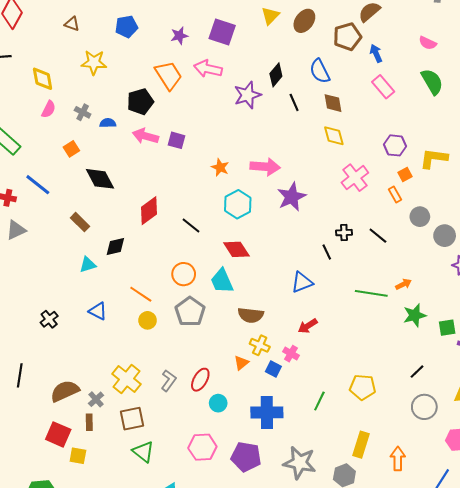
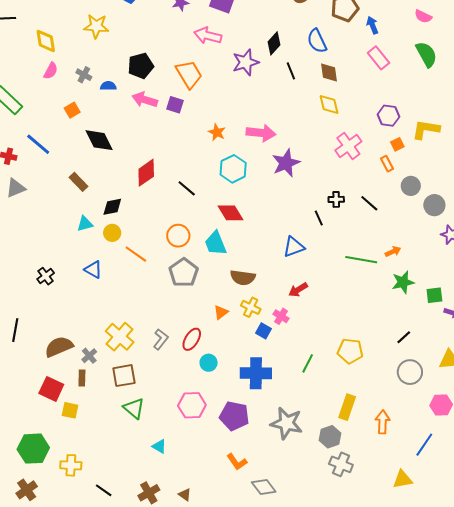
orange trapezoid: (168, 75) -> (189, 74), moved
yellow circle: (148, 320) -> (112, 233), moved
orange triangle: (241, 363) -> (221, 312), moved

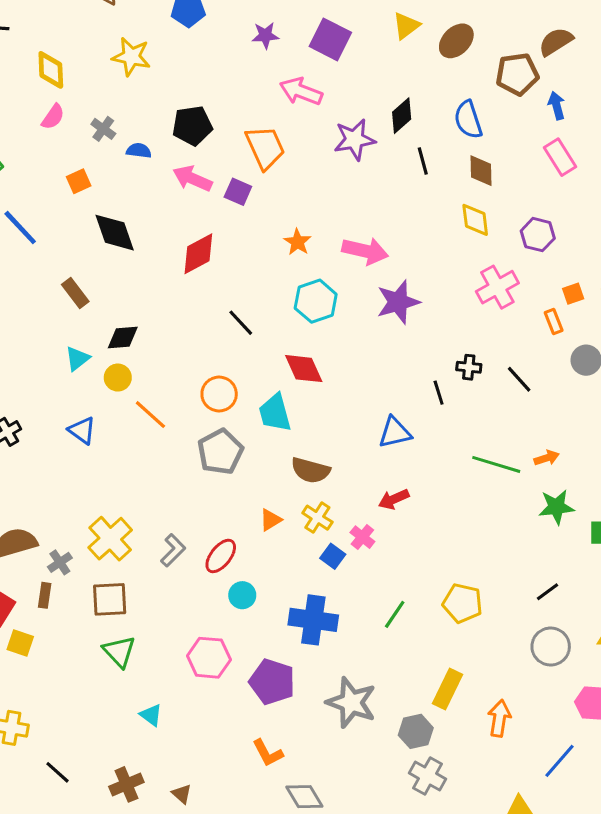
purple hexagon: (388, 116) -> (538, 235), moved
red diamond: (146, 173) -> (198, 254), moved
cyan triangle: (85, 224) -> (77, 359), turned -30

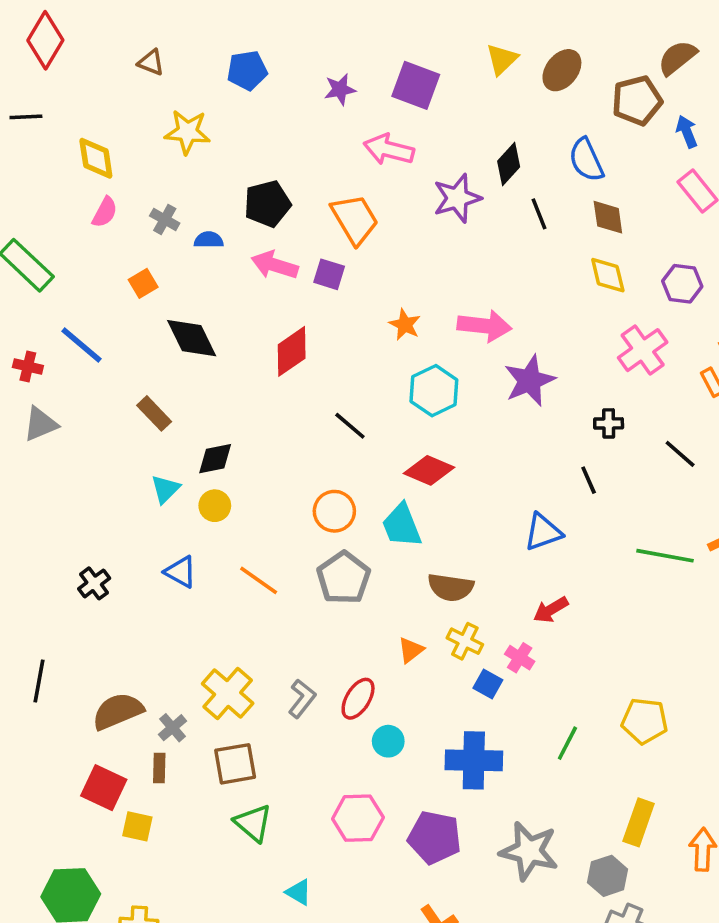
black cross: (469, 367) -> (609, 423), moved
red diamond: (304, 369) -> (429, 470), turned -36
orange line: (150, 415) -> (259, 580), moved

